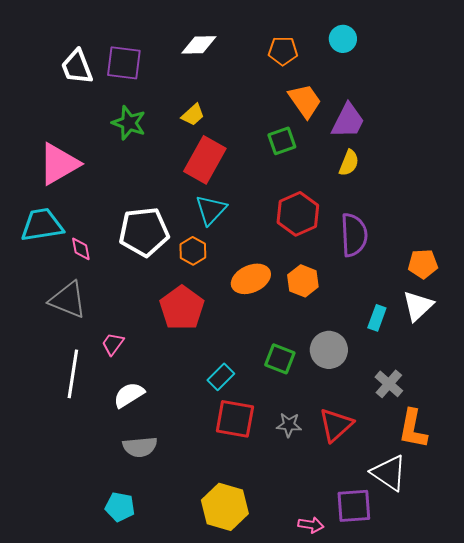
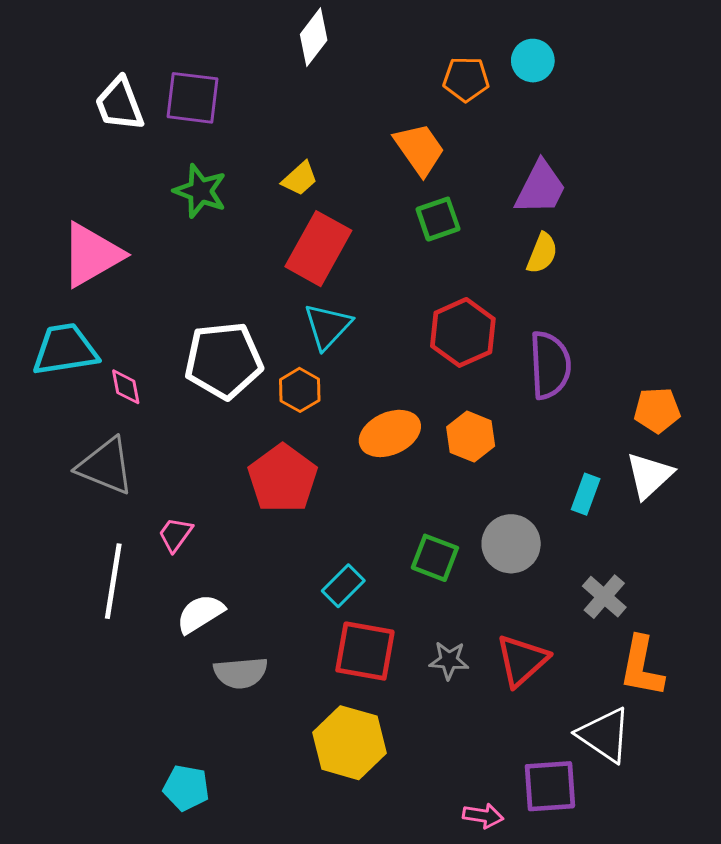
white diamond: (199, 45) -> (314, 37), moved, turned -51
orange pentagon: (283, 51) -> (466, 79), moved
orange trapezoid: (305, 101) -> (419, 149), moved
gray semicircle: (140, 447) -> (241, 673), moved
yellow hexagon: (225, 507) -> (349, 743), moved

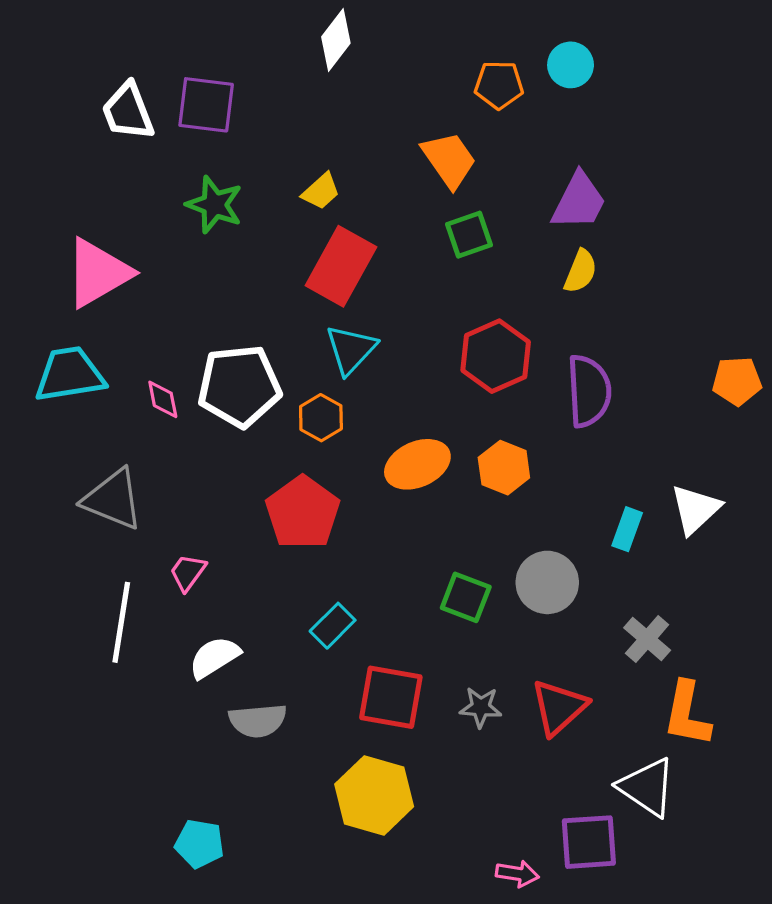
pink diamond: (126, 387) -> (163, 399), moved
orange pentagon: (657, 410) -> (737, 381), moved
cyan rectangle: (343, 586) -> (333, 626), moved

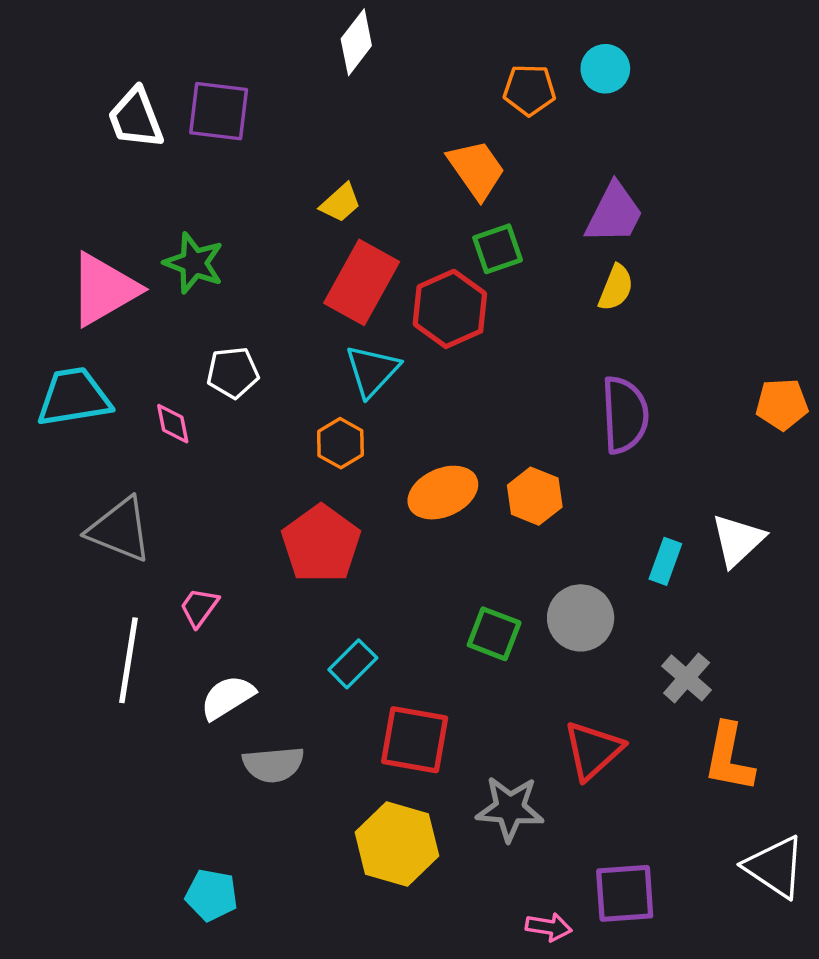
green star: (214, 205) -> (194, 263), moved
red hexagon: (496, 356) -> (450, 309), moved
white pentagon: (239, 386) -> (233, 372), moved, size x0.6
gray star: (481, 707) -> (510, 809), moved, size x1.5
white triangle: (647, 787) -> (775, 867), moved

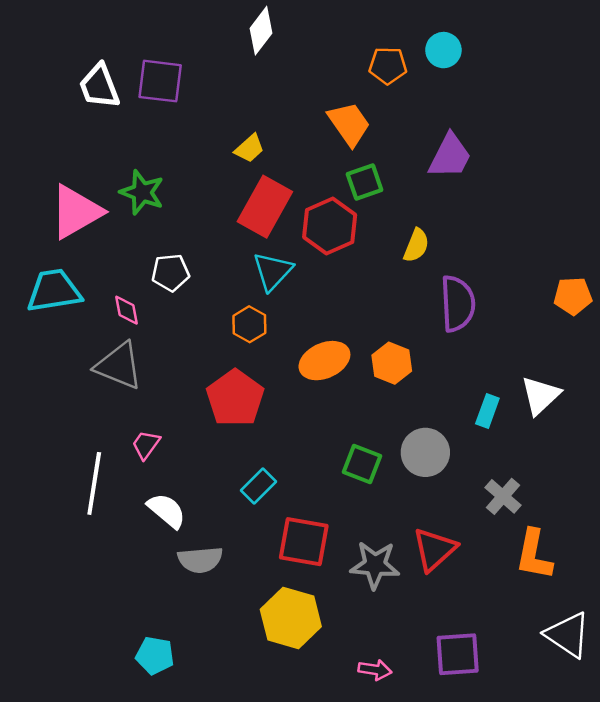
yellow semicircle: (616, 288) -> (416, 245), moved
gray triangle: (120, 530) -> (119, 366), moved
white semicircle: (227, 697) -> (167, 511), turned 72
gray star: (510, 809) -> (375, 565), moved
pink arrow: (549, 927) -> (375, 670), moved

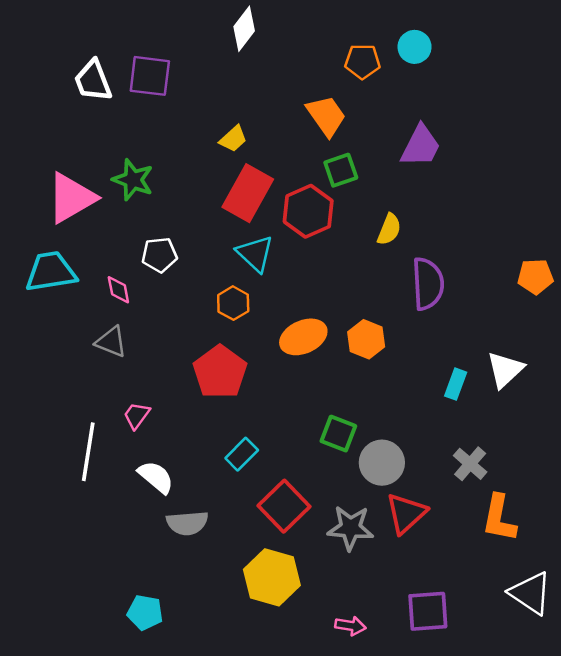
cyan triangle: (273, 271) -> (255, 254), turned -30
gray triangle: (119, 366) -> (111, 342), size x0.7
gray circle: (425, 452) -> (382, 463), moved
red square: (304, 542) -> (284, 506), turned 36

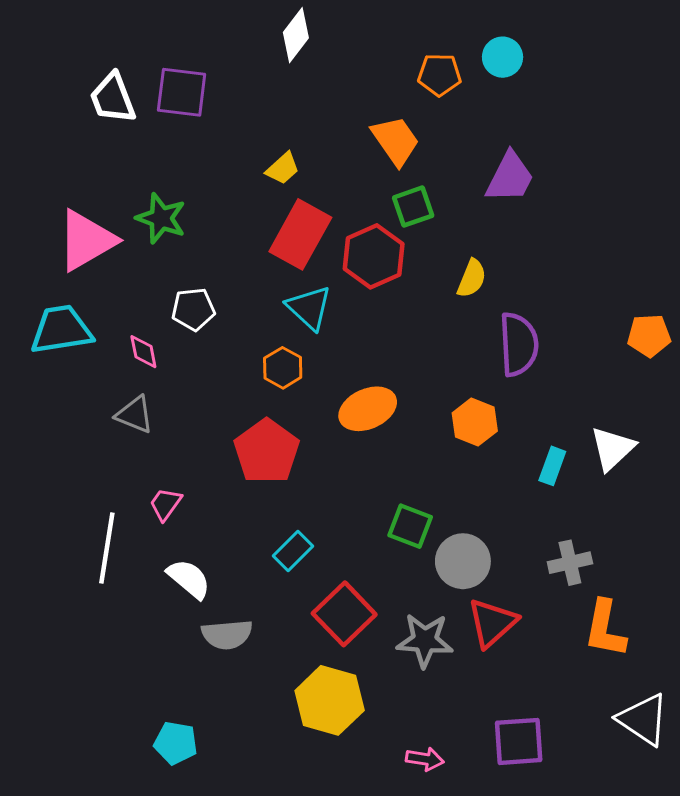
orange hexagon: (366, 339) -> (475, 422), moved
gray cross: (470, 464) -> (570, 563), turned 36

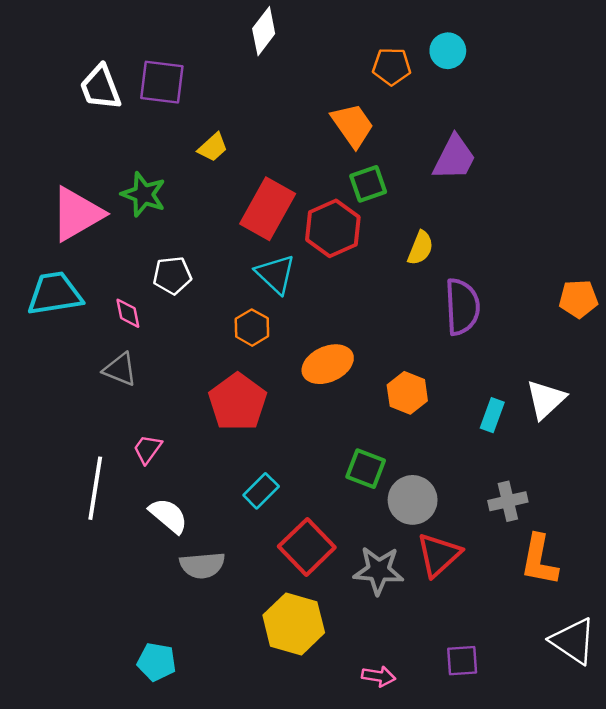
yellow trapezoid: (283, 168) -> (213, 147), moved
orange hexagon: (475, 422) -> (407, 393), moved
purple square: (519, 741) -> (462, 661), size x0.7

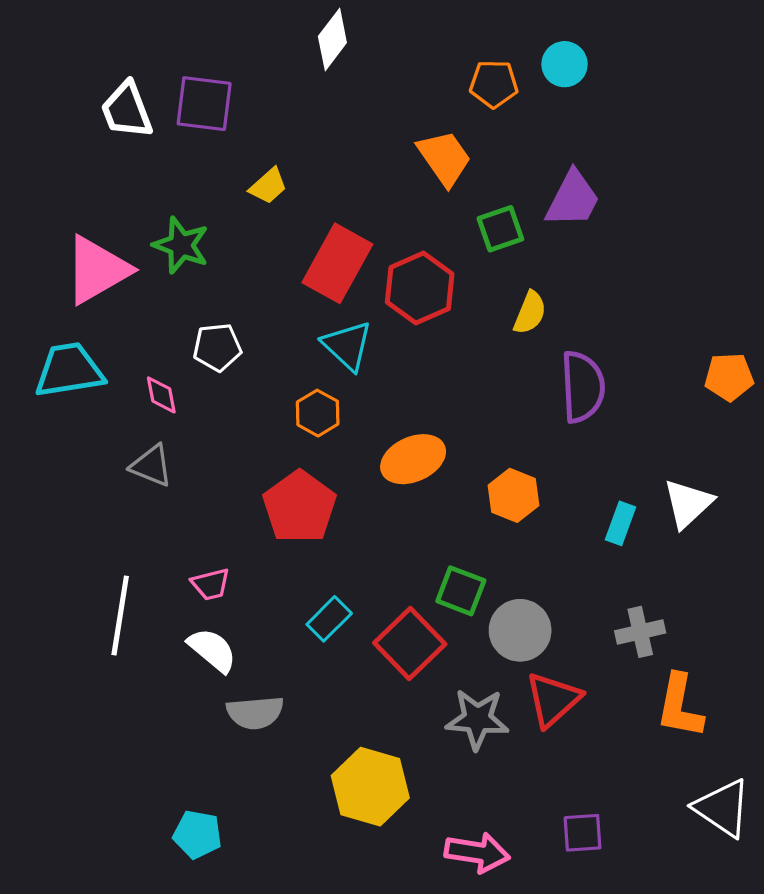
green square: (368, 184) -> (500, 229), moved
pink trapezoid: (147, 449) -> (211, 584), moved, turned -140
red square: (307, 547) -> (410, 643), moved
pink arrow: (379, 676) -> (477, 852), size x1.5

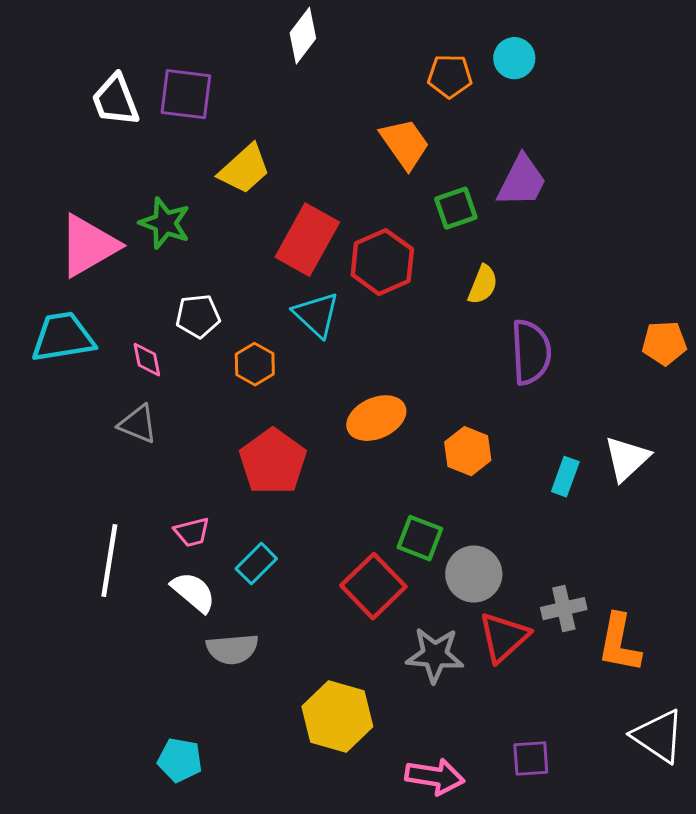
yellow trapezoid: (268, 186) -> (244, 169), size x1.5
orange hexagon: (318, 413) -> (255, 364), moved
cyan rectangle: (329, 619) -> (256, 564), moved
gray cross: (640, 632) -> (564, 609), moved

